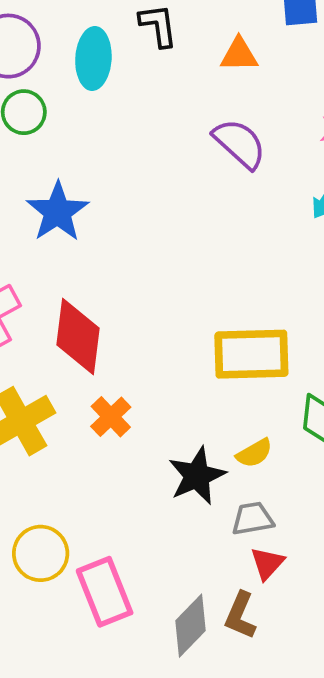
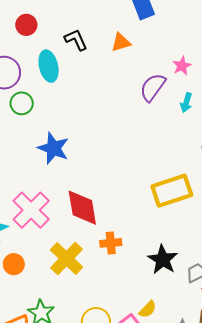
purple semicircle: (240, 144) -> (153, 87), moved, turned -80
orange cross: (111, 417) -> (111, 243), turned -35
yellow semicircle: (254, 453) -> (148, 309), moved

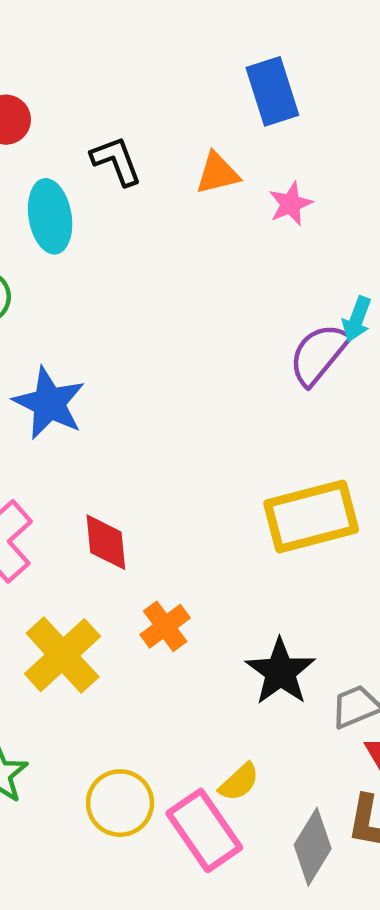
pink star: (182, 66) -> (291, 204), moved
purple semicircle: (153, 87) -> (319, 354), moved
red diamond: (82, 208) -> (106, 542), size x0.7
orange cross: (111, 243) -> (165, 626), turned -35

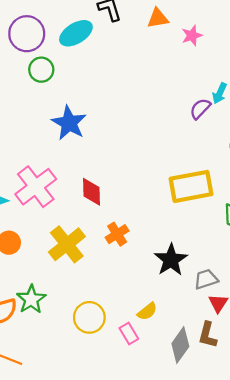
cyan ellipse: (50, 216) -> (76, 33), turned 64
purple semicircle: (319, 354) -> (200, 109), size x0.7
pink rectangle: (204, 830) -> (129, 333), size x0.6

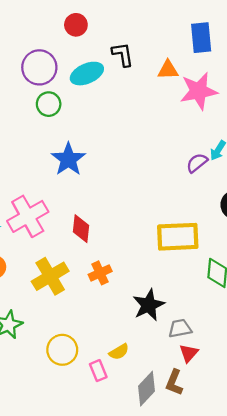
pink star: (192, 36) -> (199, 91), size x1.8

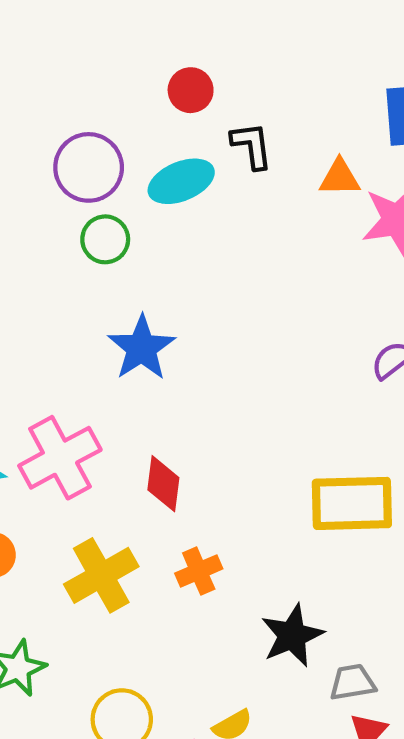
red circle: (76, 25) -> (191, 90), moved

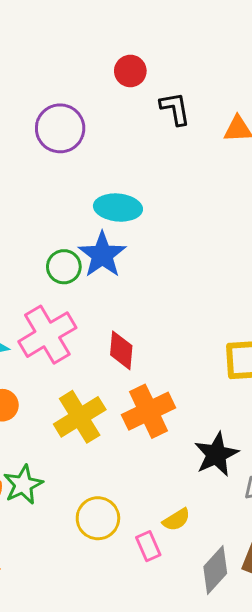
cyan ellipse: (181, 181) -> (118, 208), moved, turned 30
green circle: (105, 239) -> (64, 267), moved
orange cross: (199, 571) -> (149, 411), size x1.6

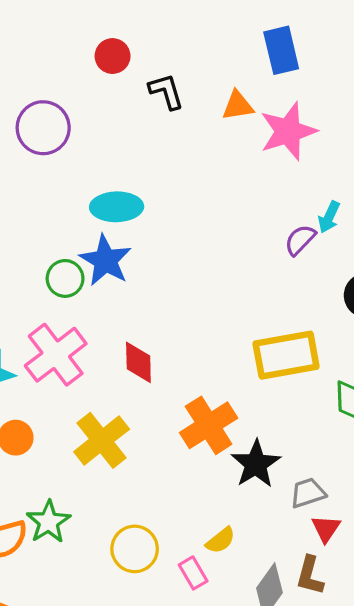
orange cross: (149, 411) -> (209, 425), moved

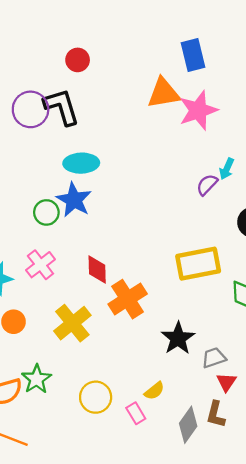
black L-shape: (166, 91) -> (62, 107), moved, size x1.5
orange triangle: (238, 106) -> (164, 93), size x1.5
pink cross: (56, 355) -> (40, 265), size x0.7
orange cross: (209, 425) -> (128, 299), moved

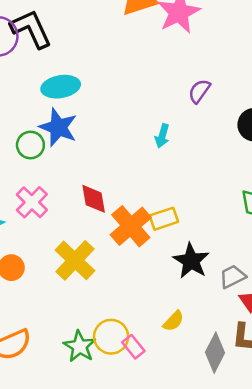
cyan arrow: (227, 169) -> (162, 136), moved
yellow rectangle: (198, 264) -> (164, 219), moved, size x0.6
green star: (37, 379) -> (80, 346), moved
pink rectangle: (136, 413) -> (133, 347), moved

